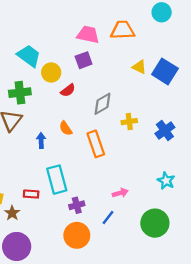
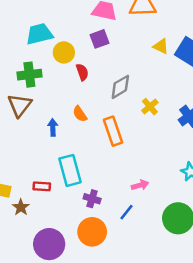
cyan trapezoid: (29, 56) -> (39, 34), turned -50
red semicircle: (68, 90) -> (82, 72), turned -72
yellow cross: (129, 122) -> (150, 107), turned -32
purple cross: (77, 205) -> (92, 199), turned 32
purple circle: (17, 246) -> (49, 244), moved

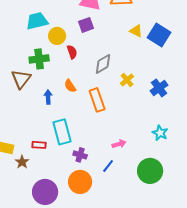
green cross: (29, 75) -> (39, 59), moved

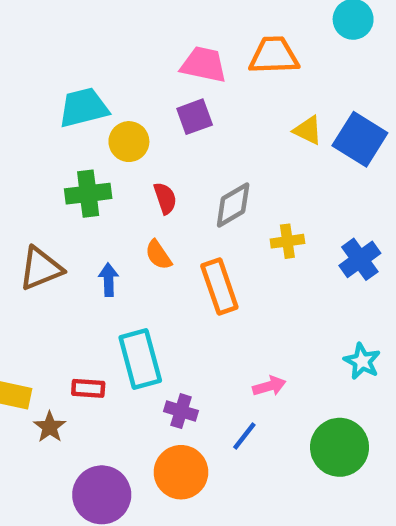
red semicircle: (72, 52) -> (165, 198), moved
brown triangle: (21, 79) -> (41, 268), moved, turned 30
yellow cross: (127, 80) -> (287, 241), turned 32

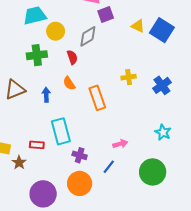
purple square: (195, 117) -> (106, 15), moved
gray diamond: (233, 205) -> (88, 36), moved

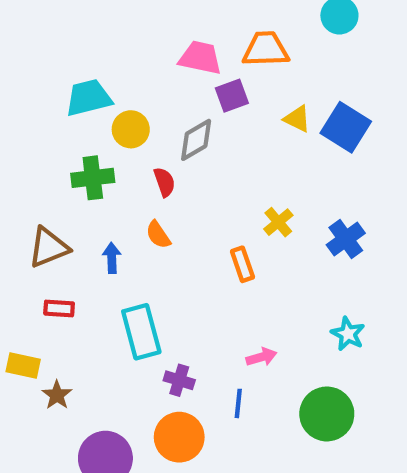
yellow cross: (129, 77) -> (278, 222), turned -32
orange rectangle: (97, 98) -> (242, 264), moved, size x0.7
red rectangle: (37, 145) -> (59, 309), moved
blue line: (109, 167) -> (238, 403), turned -32

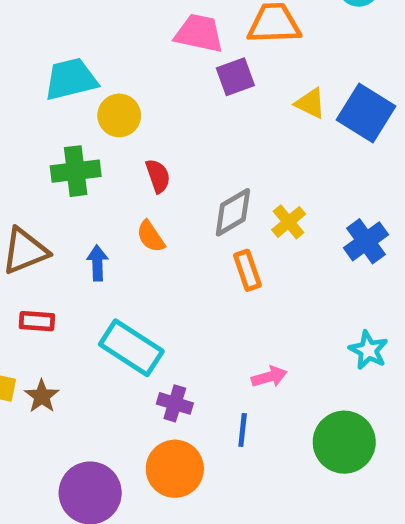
gray diamond: (196, 140) -> (233, 212), moved
cyan rectangle: (141, 332) -> (131, 348), turned -42
brown star: (57, 395) -> (42, 396), moved

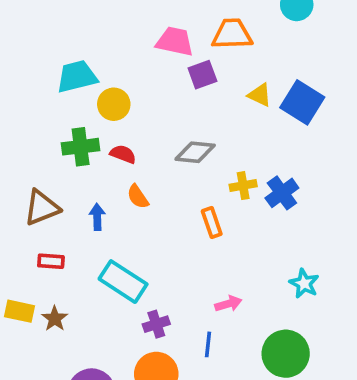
red semicircle: (158, 176) -> (123, 154), moved, turned -50
gray diamond: (233, 212) -> (195, 152), moved, turned 36
yellow cross: (289, 222) -> (243, 186), turned 30
blue cross: (366, 241) -> (282, 193), moved
purple cross: (175, 403) -> (156, 324), turned -35

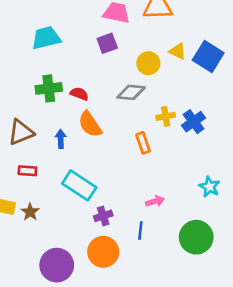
purple square: (202, 75) -> (107, 43), moved
yellow circle: (114, 104) -> (148, 63), moved
orange semicircle: (138, 197) -> (90, 124), size x1.5

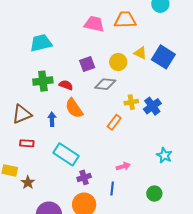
purple square: (107, 43) -> (87, 64), moved
orange rectangle: (143, 143) -> (114, 122), turned 56
brown star: (30, 212) -> (28, 182), moved
green circle: (196, 237) -> (154, 194), size x0.6

